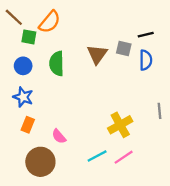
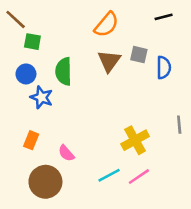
orange semicircle: (50, 22) -> (106, 25), moved
black line: (146, 35) -> (164, 17), moved
blue star: (23, 97) -> (42, 97), moved

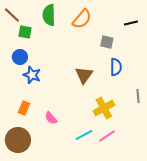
black line: (164, 17) -> (131, 23), moved
brown triangle: (109, 61) -> (84, 75), moved
blue semicircle: (164, 67) -> (116, 67), moved
green semicircle: (64, 71) -> (49, 15), moved
brown circle: (45, 182) -> (18, 140), moved

